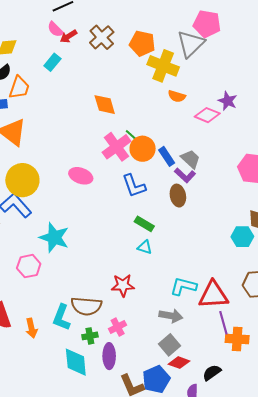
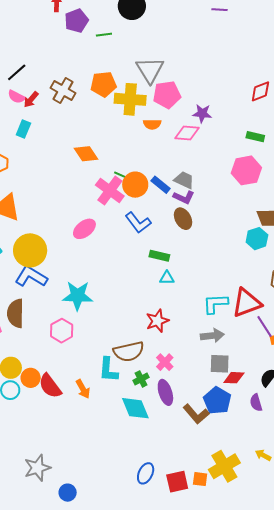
pink pentagon: (207, 24) -> (167, 95), moved
pink ellipse: (81, 176) -> (84, 229), turned -40
gray square: (169, 345) -> (220, 364), turned -30

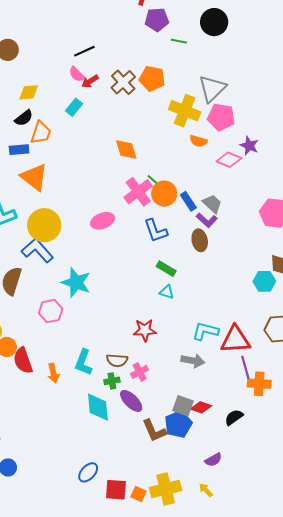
orange pentagon: (104, 84) -> (152, 79), moved
brown semicircle: (129, 352) -> (117, 360), moved, size x0.7
gray square: (220, 364) -> (183, 406), moved
purple ellipse: (165, 392) -> (131, 401), turned -45
purple semicircle: (256, 403) -> (213, 460), moved, turned -120

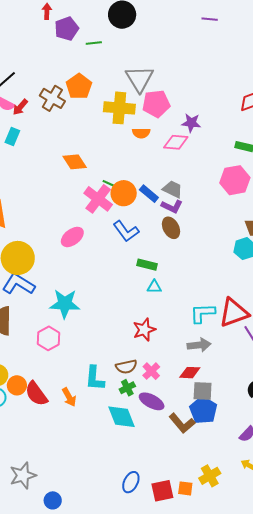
orange pentagon: (152, 79) -> (79, 86), turned -30
red diamond: (201, 407) -> (190, 373), moved
yellow cross: (166, 489) -> (210, 476), size x0.7

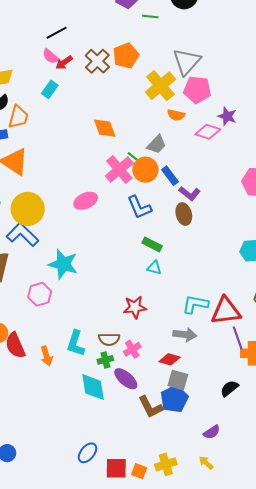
yellow cross: (119, 108) -> (160, 86), turned 32
gray trapezoid: (173, 189) -> (157, 144), moved, turned 95

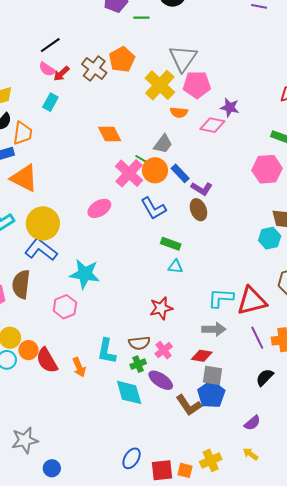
purple line: (238, 338) -> (257, 338), moved

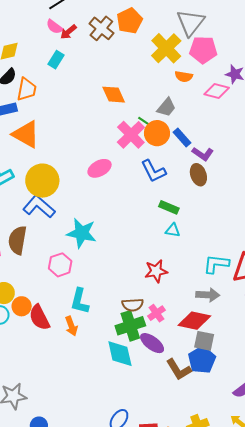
cyan L-shape: (107, 351) -> (80, 301), moved
red diamond: (202, 356) -> (194, 321), size x1.5
green cross: (138, 364) -> (130, 326), size x1.8

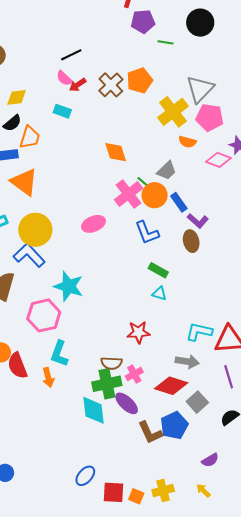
cyan rectangle: (56, 60) -> (62, 111), turned 72
pink hexagon: (60, 265) -> (44, 315), size x1.4
gray square: (204, 341) -> (197, 402), moved, turned 30

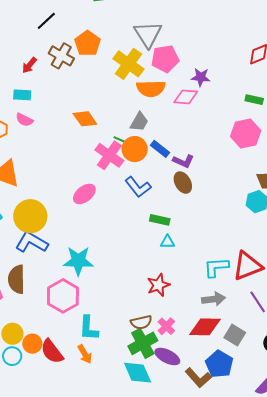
black line: (71, 55) -> (46, 21), moved
pink semicircle: (64, 78) -> (24, 120), moved
orange semicircle: (187, 142) -> (151, 89), size x1.6

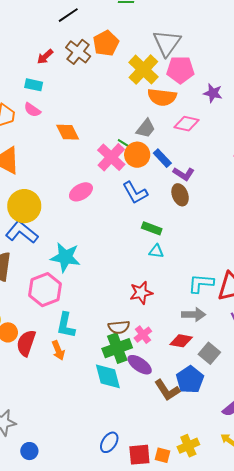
pink diamond: (186, 97) -> (187, 124), moved
orange diamond: (85, 119) -> (68, 132), moved
red diamond: (205, 327) -> (181, 341), size x0.7
red semicircle: (52, 351) -> (26, 343), turned 48

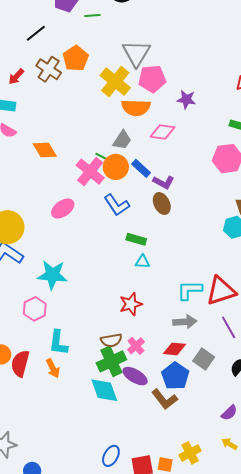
pink hexagon: (45, 290) -> (35, 309), size x0.7
blue pentagon: (190, 380) -> (175, 376), moved

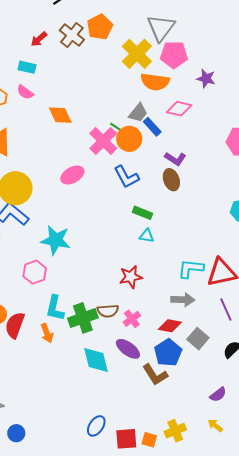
blue rectangle: (141, 168) -> (152, 127), moved
green cross: (111, 361) -> (83, 318), moved

